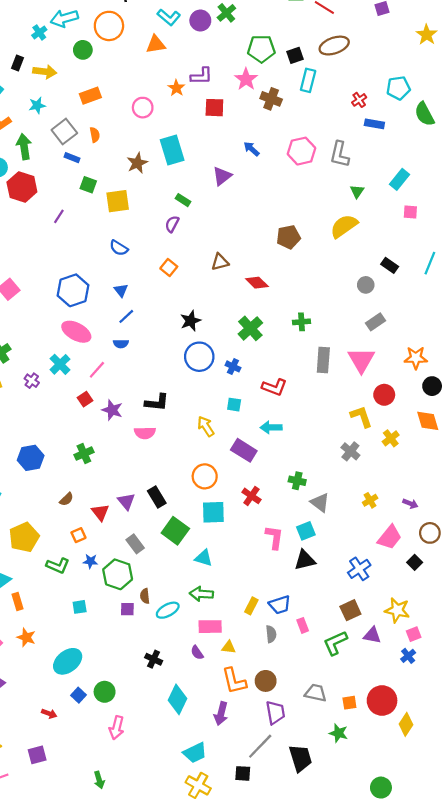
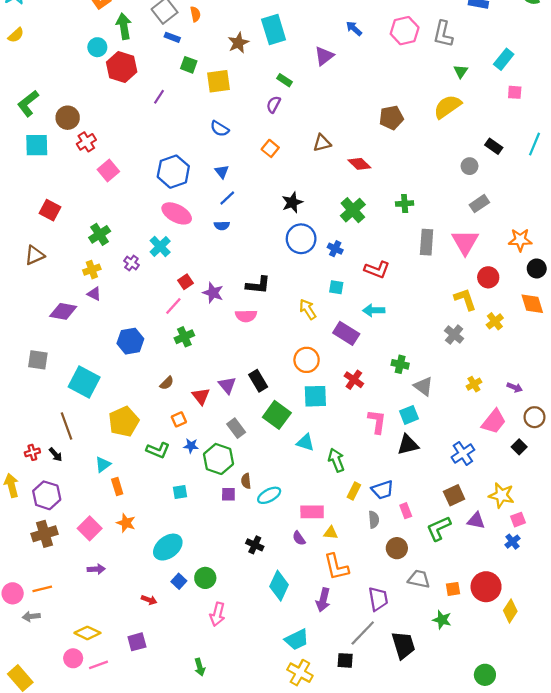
pink line: (97, 370) -> (173, 306), moved
green arrow: (201, 594) -> (336, 460), moved, turned 65
brown circle: (266, 681) -> (397, 548), moved

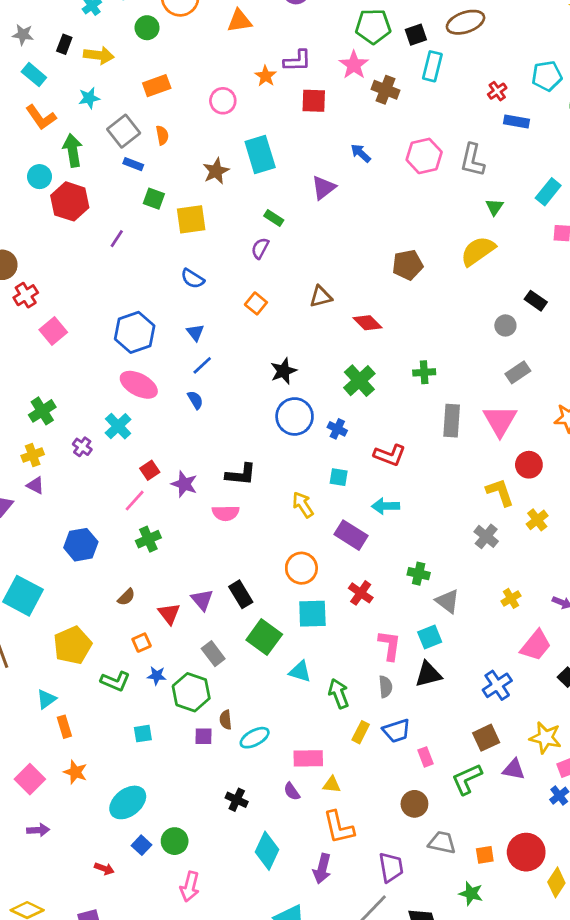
blue semicircle: (222, 226) -> (195, 400), turned -120
gray semicircle: (374, 520) -> (386, 687), moved

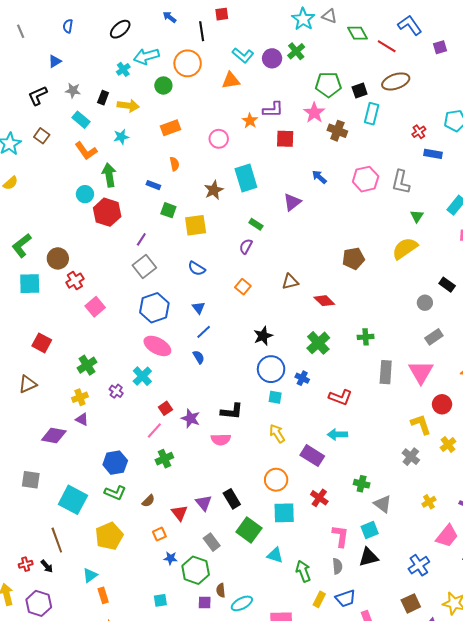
gray square: (124, 131) -> (144, 267), moved
cyan square: (339, 477) -> (275, 397), moved
green L-shape: (115, 681) -> (115, 493), moved

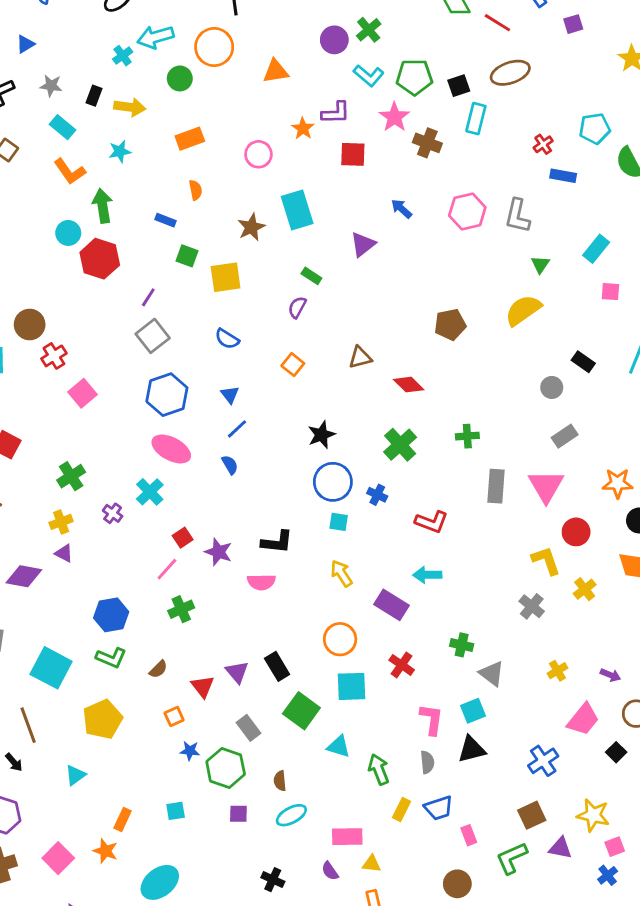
cyan L-shape: (243, 55) -> (369, 76), moved
brown semicircle: (221, 590) -> (280, 781), moved
orange rectangle: (103, 595) -> (123, 819), moved, turned 42

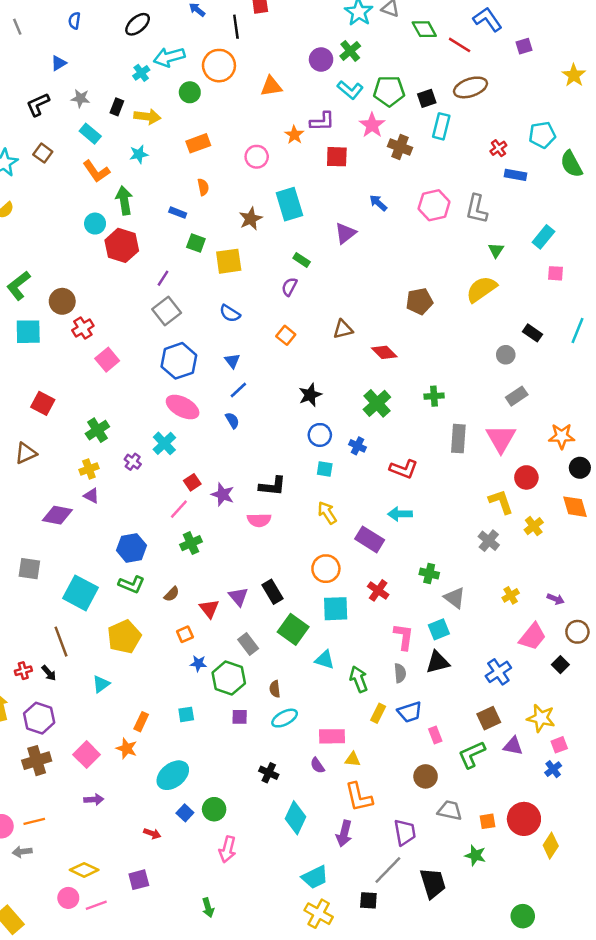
blue circle: (333, 482) -> (320, 435), size x0.7

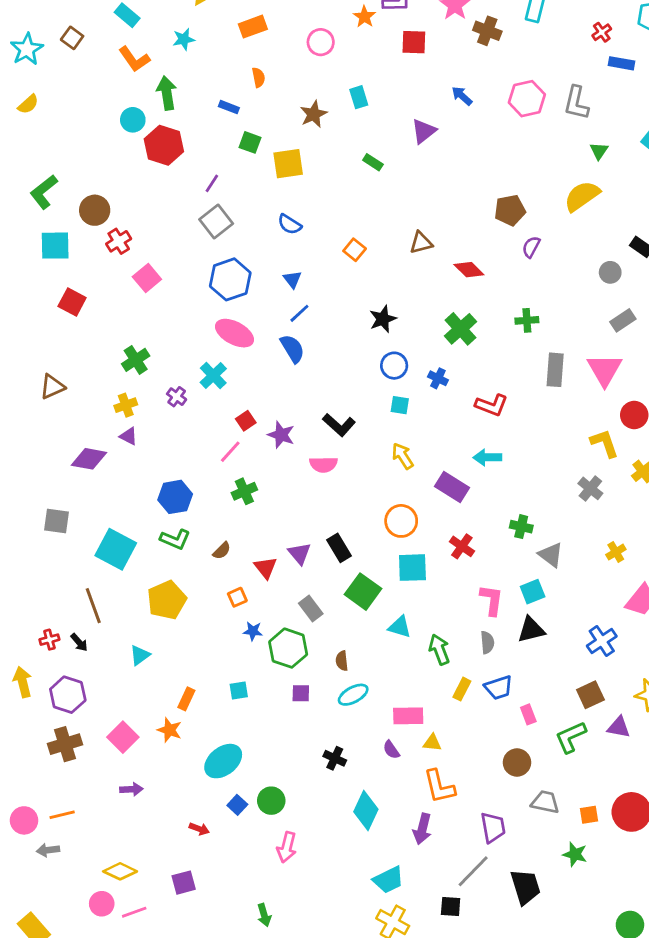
cyan rectangle: (289, 204) -> (359, 97), size x0.6
purple semicircle: (289, 287) -> (531, 247), moved
red square: (43, 403) -> (72, 302), moved
blue semicircle: (232, 420) -> (292, 349), size x1.5
black L-shape: (272, 486) -> (339, 425), turned 36

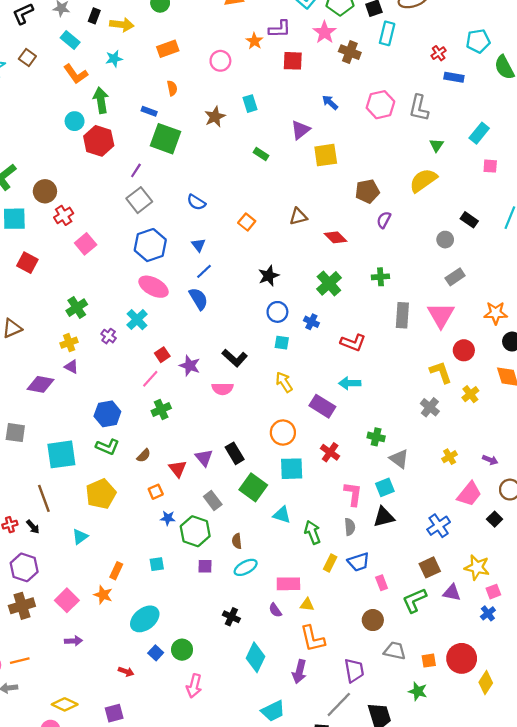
green square: (250, 142) -> (166, 139), size x1.8
yellow square: (288, 164) -> (326, 155), moved
cyan square: (116, 549) -> (61, 454), turned -36

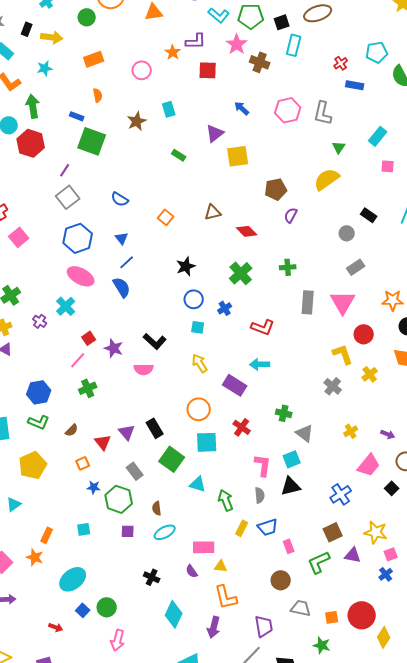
blue cross: (311, 322) -> (225, 308), turned 32

